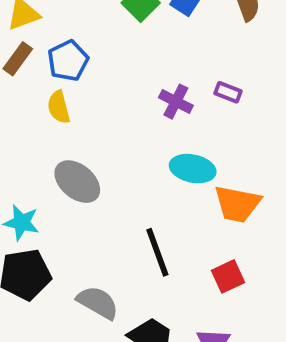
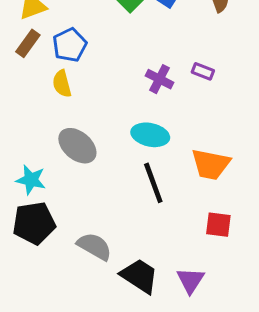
cyan ellipse: (193, 169) -> (150, 135), moved
black line: (157, 252) -> (153, 183), moved
red square: (228, 276) -> (218, 225), moved, turned 32

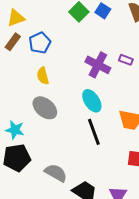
purple cross: (160, 79) -> (98, 65), size x1.4
yellow semicircle: (62, 84) -> (43, 76), moved
cyan ellipse: (150, 135) -> (92, 101), turned 45

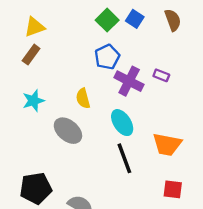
blue pentagon: (40, 43) -> (107, 57), moved
yellow semicircle: (43, 76) -> (83, 98), moved
cyan star: (15, 130) -> (33, 101), moved, turned -30

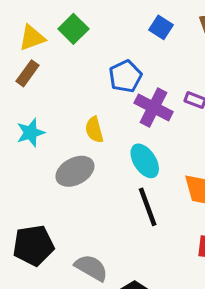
green square: (107, 20) -> (73, 29), moved
gray ellipse: (68, 131) -> (75, 171), turned -68

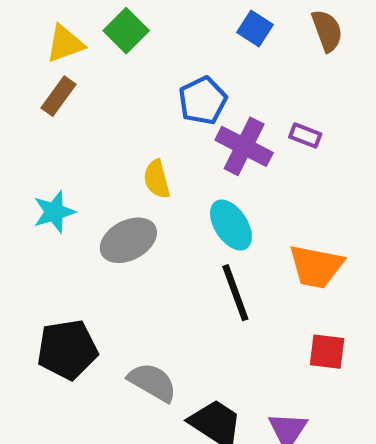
cyan star: (30, 133) -> (54, 212), moved

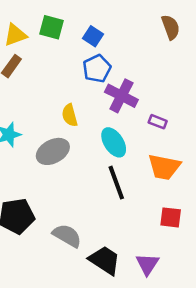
blue square: (255, 28) -> (93, 36), moved
green square: (126, 31) -> (52, 27), turned -30
purple rectangle: (305, 135) -> (158, 122), moved

